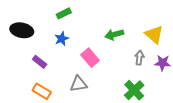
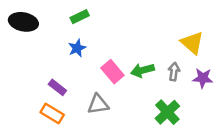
black ellipse: (22, 30) -> (23, 22), moved
green arrow: (114, 35) -> (143, 70), moved
purple rectangle: (40, 62) -> (57, 87), moved

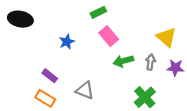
green rectangle: (80, 17) -> (98, 12), moved
pink rectangle: (112, 72) -> (109, 36), moved
gray triangle: (98, 104) -> (85, 90), turned 30

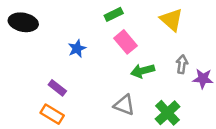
yellow triangle: (166, 37) -> (171, 20), moved
gray arrow: (151, 62) -> (182, 64), moved
gray triangle: (85, 90) -> (124, 105), moved

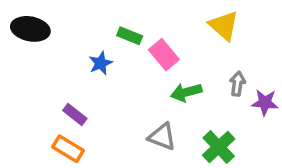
green rectangle: (114, 14) -> (130, 36), moved, turned 48

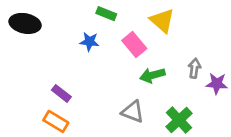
yellow triangle: (224, 26) -> (162, 21), moved
green rectangle: (130, 36) -> (106, 14), moved
blue star: (101, 63) -> (89, 42), moved, turned 30

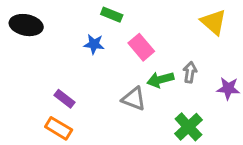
yellow triangle: (162, 21) -> (214, 22), moved
gray arrow: (194, 68) -> (190, 72), moved
gray triangle: (133, 112) -> (134, 99), moved

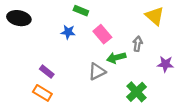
gray arrow: (190, 72) -> (138, 44), moved
gray triangle: (134, 99) -> (97, 72), turned -48

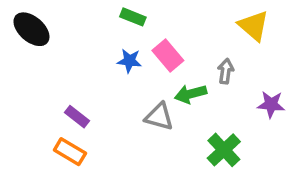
black ellipse: (19, 18) -> (31, 29), turned 30
blue star: (68, 32) -> (129, 61), moved
gray triangle: (97, 72) -> (159, 117), turned 42

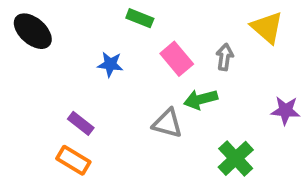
blue star: (129, 61) -> (110, 64), moved
gray arrow: (226, 71) -> (225, 57), moved

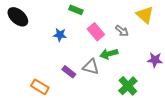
gray arrow: (225, 57) -> (122, 31), turned 120
purple rectangle: (81, 123) -> (69, 72), moved

